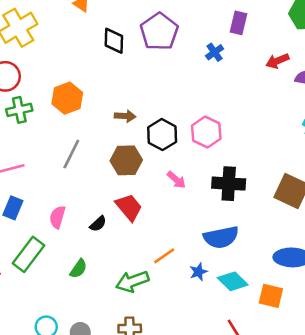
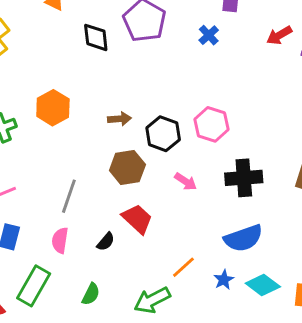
gray line: (71, 154) -> (69, 196), moved

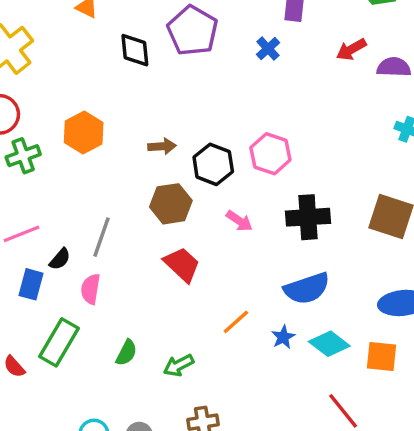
black semicircle: (106, 242) -> (60, 259), moved
green arrow: (152, 300) -> (179, 365), moved, size x0.7

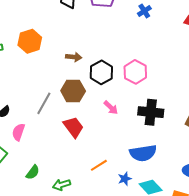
gray line: (102, 237) -> (44, 103), moved

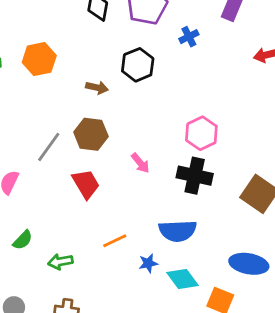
blue cross: (144, 11) -> (189, 37), moved
black hexagon: (101, 72) -> (138, 65), moved
pink hexagon: (135, 72) -> (201, 133), moved

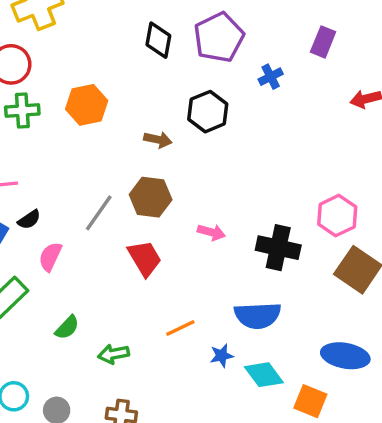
pink hexagon: (201, 133) -> (337, 216), moved
pink arrow: (140, 163) -> (211, 232), turned -35

